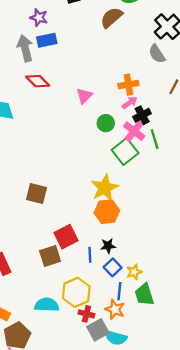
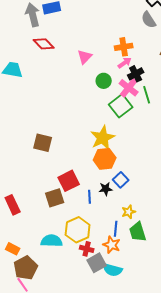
blue square: (113, 267) -> (121, 180), moved

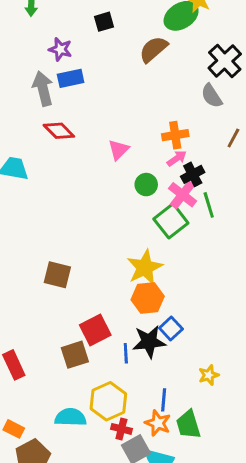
black star: (106, 189) -> (149, 342), size x1.6
yellow star: (129, 212) -> (209, 375), moved
green trapezoid: (138, 232) -> (188, 425), moved

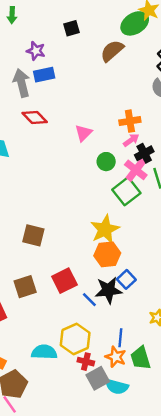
blue line: (126, 353) -> (89, 300), turned -42
brown square: (75, 355) -> (25, 287), moved

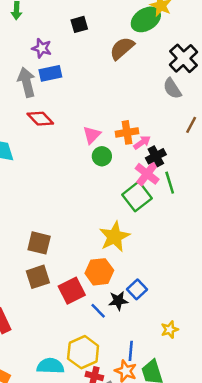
orange cross: (130, 121) -> (127, 132), moved
green circle: (106, 162) -> (102, 156), moved
orange hexagon: (107, 254) -> (99, 272), moved
brown square: (25, 287) -> (38, 277), moved
black star: (108, 290) -> (118, 301), size x0.7

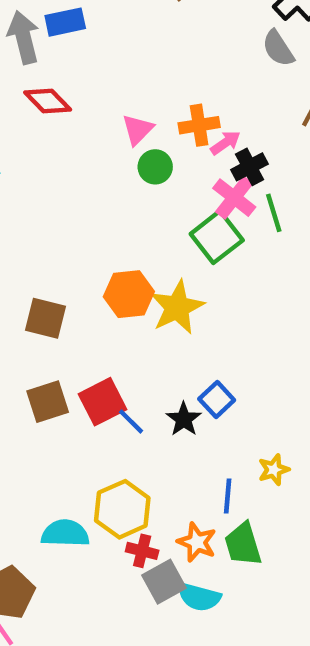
orange hexagon: (99, 272) -> (129, 294), moved
brown square: (38, 277) -> (48, 402), moved
black star: (118, 301) -> (184, 419), turned -30
blue line: (98, 311) -> (131, 421), moved
blue line: (131, 351) -> (228, 496), moved

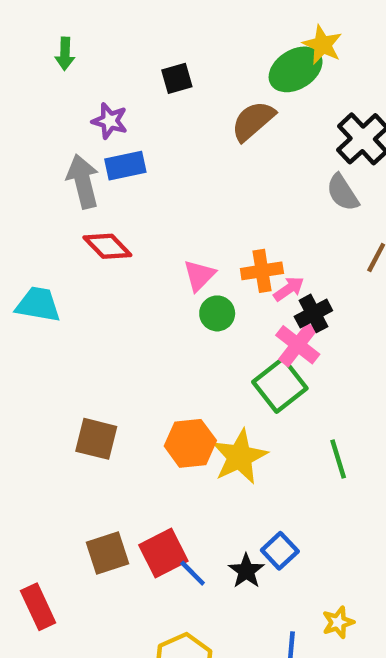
green line: (274, 213) -> (338, 459), moved
brown square: (45, 318) -> (96, 439), moved

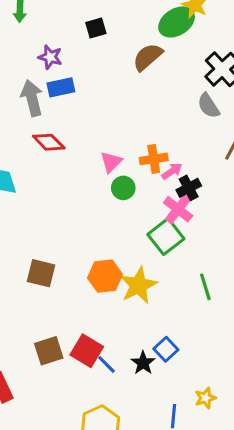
red square: (163, 553) -> (87, 351), turned -32

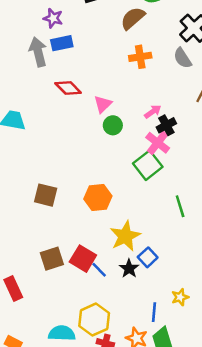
red diamond: (49, 142) -> (68, 88), moved
orange cross: (154, 159) -> (140, 57), moved
yellow star: (138, 285) -> (125, 236), moved

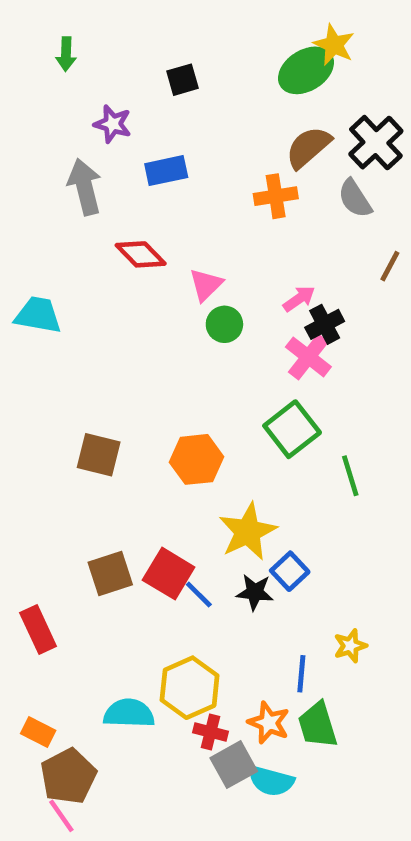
brown semicircle: (133, 18) -> (308, 147), moved
blue rectangle: (62, 43) -> (166, 171), moved
green square: (148, 165) -> (292, 429), moved
black star: (129, 269) -> (255, 592), turned -30

